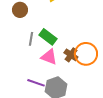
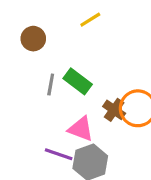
pink triangle: (49, 57) -> (81, 129), moved

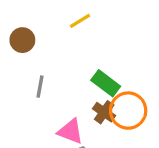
green rectangle: (78, 81) -> (106, 83), moved

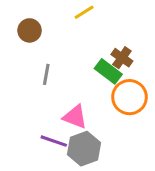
brown cross: (104, 112) -> (122, 58), moved

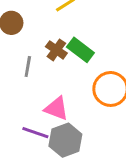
brown cross: (122, 58) -> (56, 50), moved
green rectangle: (108, 71) -> (80, 50), moved

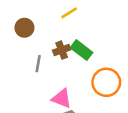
brown cross: (56, 50) -> (62, 50), turned 35

